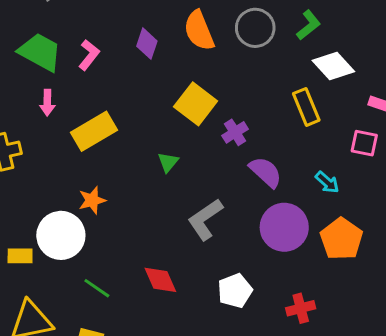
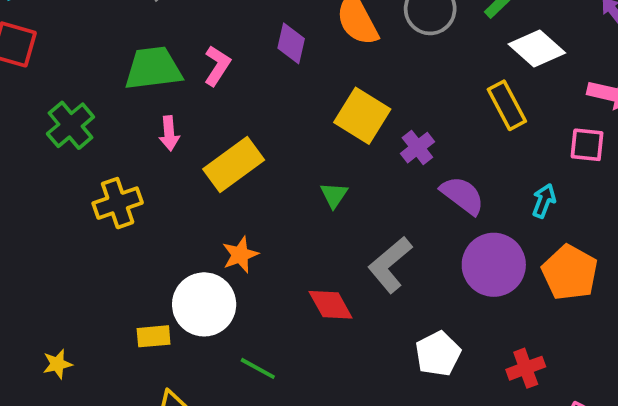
green trapezoid: (40, 52) -> (153, 68), turned -30
cyan arrow: (327, 182) -> (544, 201), turned -105
red diamond: (160, 280) -> (331, 305), moved

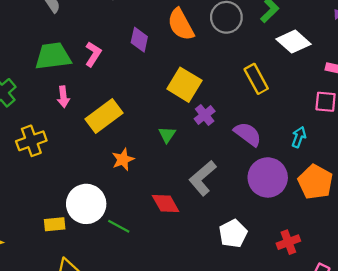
yellow rectangle: (507, 105) -> (256, 79), moved
purple cross: (417, 148) -> (205, 115), moved
orange star: (240, 255) -> (123, 160), moved
green line: (258, 368) -> (119, 226), moved

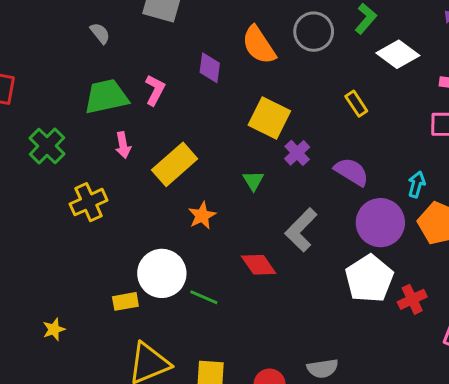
yellow rectangle: (256, 79) -> (356, 104), size x0.7
cyan arrow: (299, 137) -> (417, 184), moved
white pentagon: (233, 234) -> (369, 279), moved, size x1.4

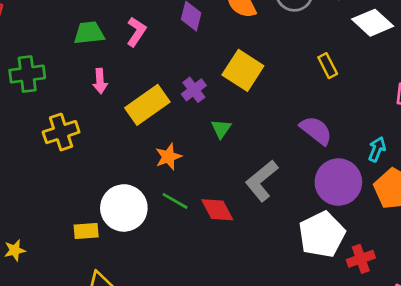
green trapezoid: (106, 97) -> (89, 33), size x0.7
green cross: (47, 146) -> (27, 74), turned 32
purple cross: (297, 153) -> (194, 90), moved
green line: (204, 297) -> (175, 201), moved

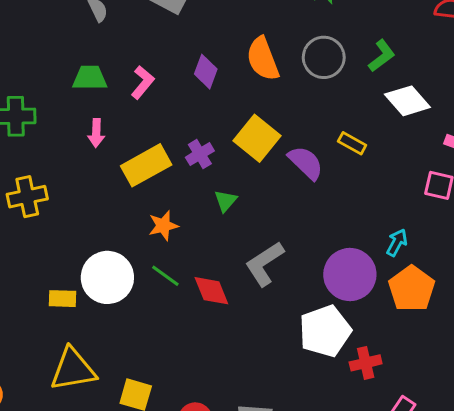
yellow rectangle: (328, 66) -> (352, 143), turned -40
purple semicircle: (316, 130) -> (306, 163), moved
yellow cross: (61, 132) -> (27, 197), moved

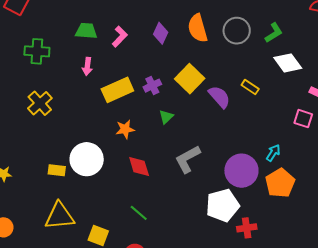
yellow cross: (27, 197) -> (40, 103), turned -35
green line: (165, 276) -> (139, 213), moved
red diamond: (211, 291) -> (139, 166), moved

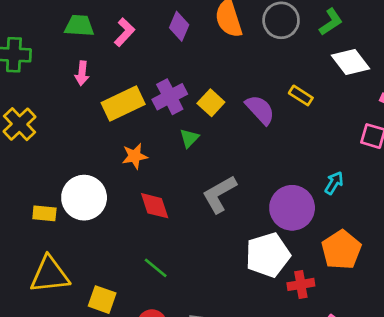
yellow square: (190, 79) -> (211, 103), moved, size x0.7
purple cross: (152, 86) -> (170, 97), size x1.4
orange pentagon: (280, 183) -> (341, 250), moved

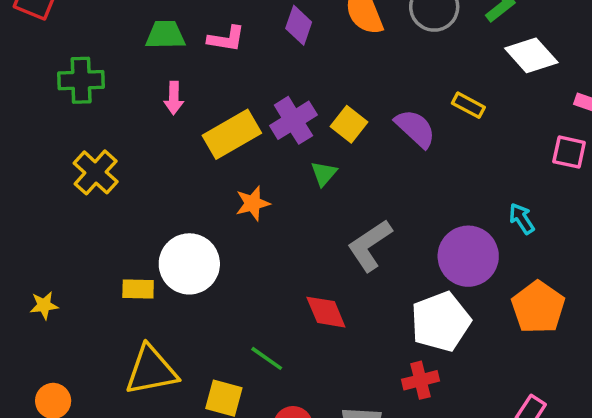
pink L-shape: (124, 32) -> (226, 39), turned 60
cyan arrow: (334, 183) -> (522, 219), turned -60
red diamond: (155, 206) -> (326, 312), moved
green line: (156, 268) -> (267, 358), moved
red cross: (301, 284) -> (420, 380), moved

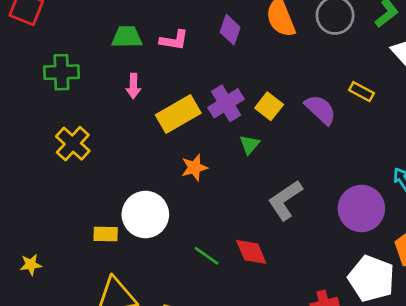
yellow star: (44, 305) -> (31, 265), moved
white pentagon: (441, 322) -> (371, 278), moved, turned -30
green line: (267, 358) -> (207, 256), moved

